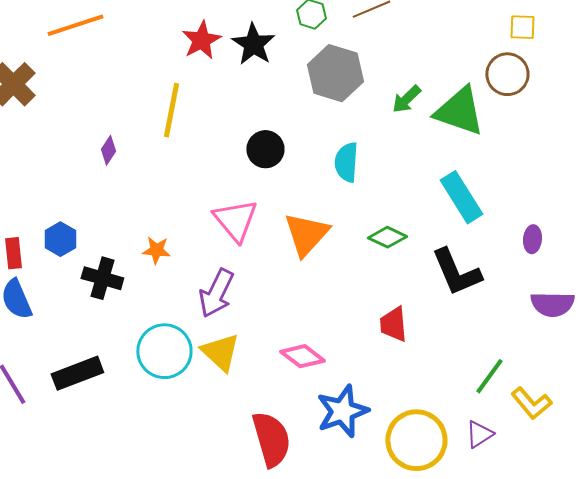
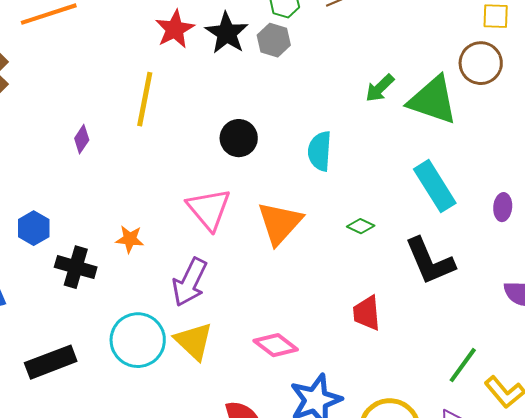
gray hexagon: (335, 73) -> (274, 40), moved, size x0.6
green diamond: (387, 237) -> (361, 226), size x0.7
purple ellipse: (532, 239) -> (503, 207), moved

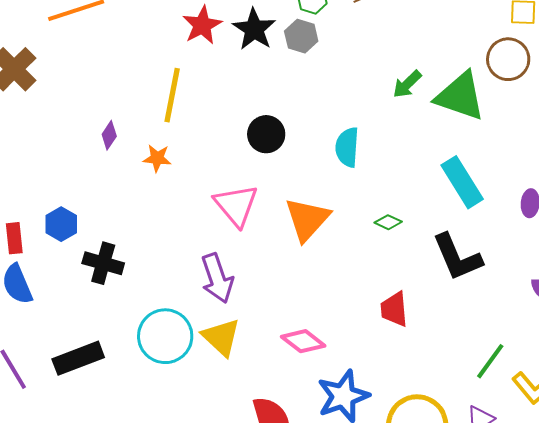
orange star: (130, 239) -> (157, 158), moved
purple arrow: (190, 282) -> (217, 278), turned -45

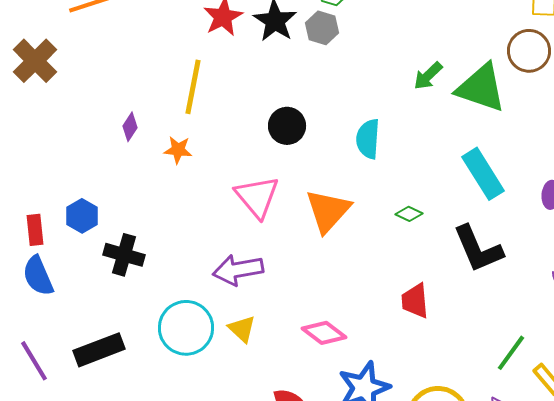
purple arrow: (217, 278) -> (238, 270), turned 99
yellow triangle: (221, 337) -> (242, 329), size x0.7

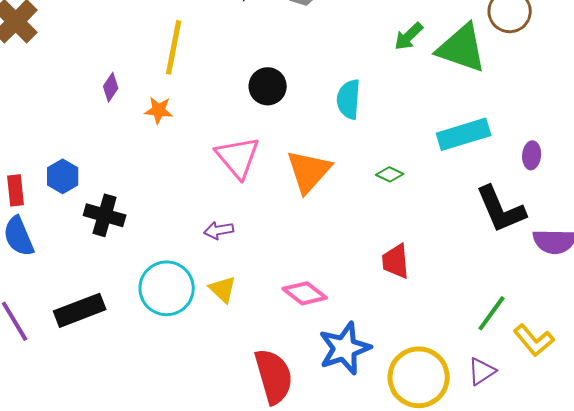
cyan rectangle: (483, 174) -> (464, 134), turned -75
black L-shape: (478, 249) -> (501, 209), moved
purple arrow: (238, 270) -> (219, 230), size x0.6

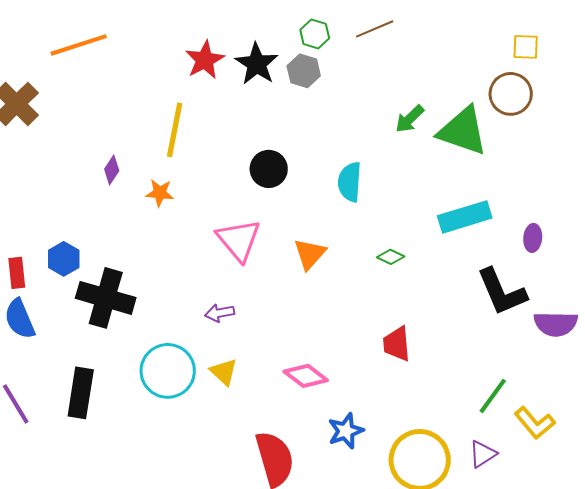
orange triangle: (309, 171) -> (310, 254), size x0.7
black cross: (105, 215) -> (106, 298), size x1.4
black rectangle: (80, 310) -> (81, 393), turned -60
blue star: (345, 348) -> (346, 431), size x0.7

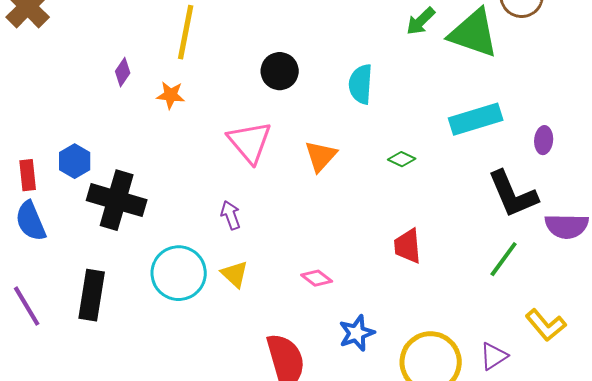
purple arrow: (220, 313) -> (231, 215), turned 80
pink diamond: (306, 376) -> (317, 278), size x0.7
green line: (493, 396) -> (504, 259), moved

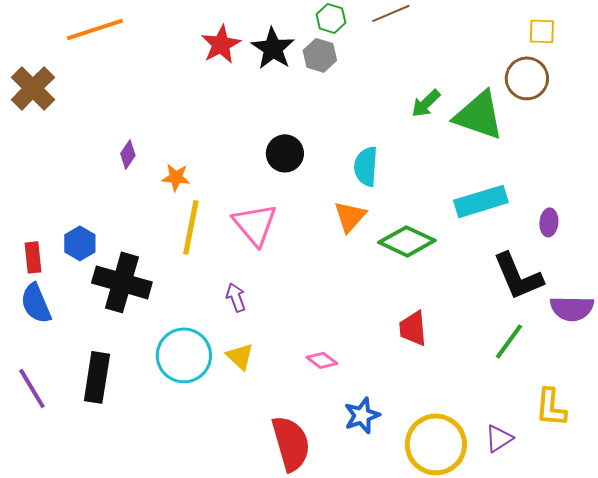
yellow line: (186, 32) -> (191, 227), moved
orange triangle: (321, 156) -> (350, 216), moved
green diamond: (402, 159) -> (407, 241), size x2.0
yellow L-shape: (546, 325) -> (551, 407), turned 45

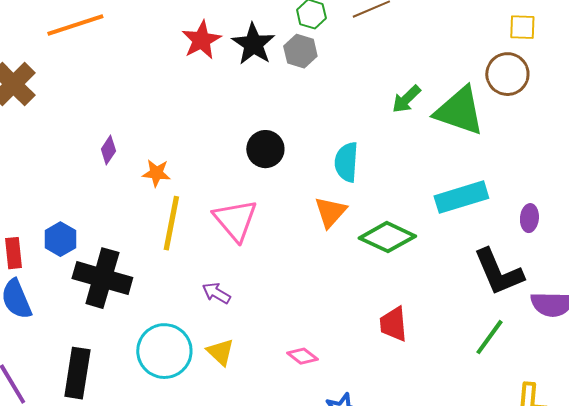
purple arrow: (236, 297) -> (216, 293), turned -40

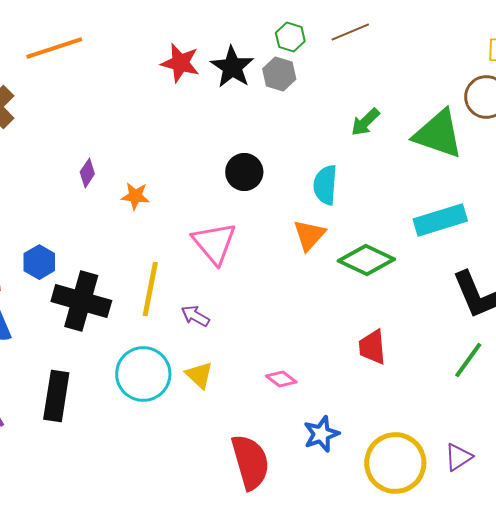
red star: (201, 40) -> (180, 63), turned -30
green arrow: (406, 99) -> (365, 122), moved
yellow line: (171, 223) -> (150, 289), moved

